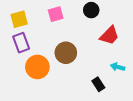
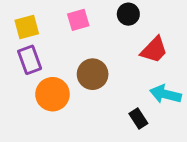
cyan arrow: (118, 67) -> (166, 94), size x1.5

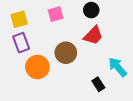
red trapezoid: (154, 50) -> (93, 35), moved
cyan arrow: (166, 94) -> (118, 67), turned 35

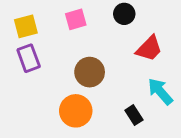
red trapezoid: (93, 35) -> (149, 49), moved
orange circle: (37, 67) -> (76, 111), moved

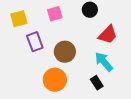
purple rectangle: (29, 58) -> (35, 42), moved
cyan arrow: (160, 91) -> (104, 62), moved

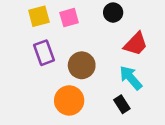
yellow square: (19, 19) -> (39, 16), moved

